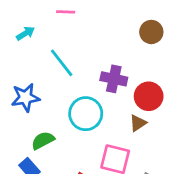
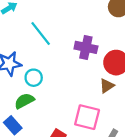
cyan circle: (86, 114) -> (34, 78), moved, size x0.6

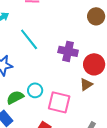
cyan circle: (34, 78) -> (35, 90), moved
pink square: (87, 117) -> (59, 102), moved

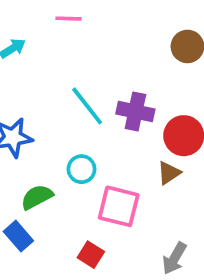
cyan line: (29, 39) -> (87, 106), moved
cyan circle: (35, 90) -> (81, 169), moved

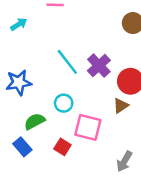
purple cross: (135, 112) -> (99, 66), turned 35
red square: (91, 255) -> (62, 147), moved

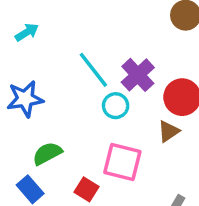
cyan arrow: (19, 24) -> (27, 32), moved
cyan circle: (64, 103) -> (116, 106), moved

